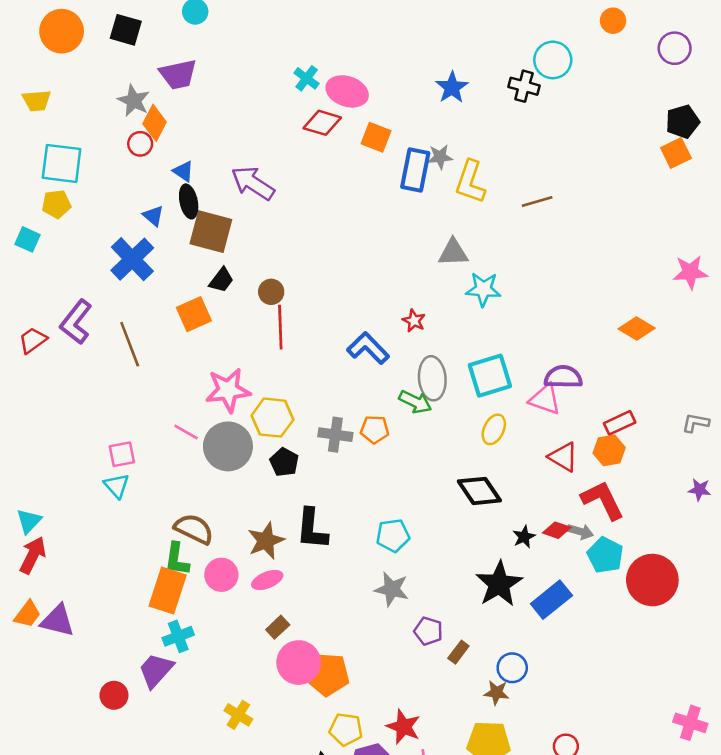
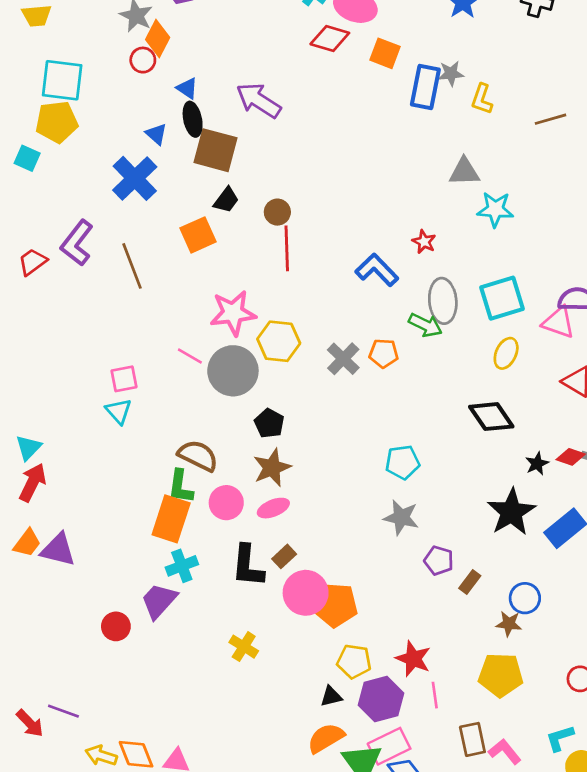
yellow L-shape: (470, 182) -> (482, 99), size x0.7
yellow pentagon: (56, 204) -> (57, 122), size x1.4
gray cross: (335, 435) -> (343, 359), turned 36
black pentagon: (284, 462) -> (269, 423), moved
black L-shape: (312, 529) -> (248, 566), moved

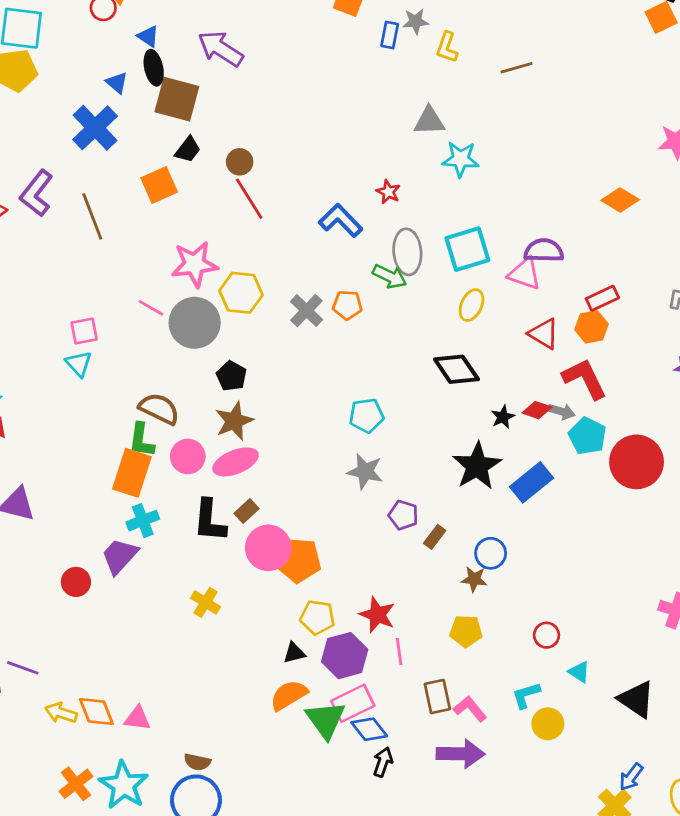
blue rectangle: (425, 87) -> (390, 35), size x0.6
red line: (287, 248) -> (249, 199), turned -30
pink ellipse: (273, 508) -> (236, 462), size x1.4
yellow pentagon: (501, 675) -> (466, 631), size x0.7

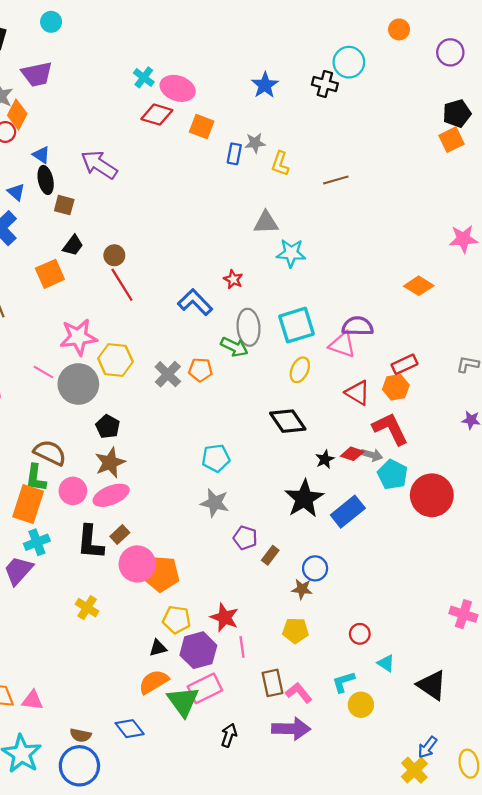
brown square: (177, 99) -> (64, 205), size x0.6
blue diamond: (369, 729) -> (130, 729), moved

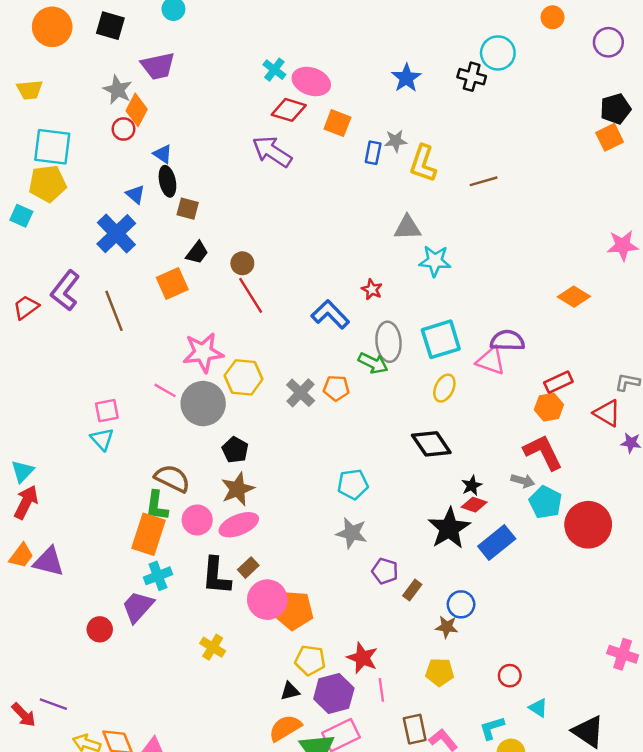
yellow L-shape: (280, 164) -> (423, 163), size x1.4
purple arrow: (99, 165) -> (272, 152), moved
red triangle: (358, 393) -> (607, 413), moved
red diamond: (352, 454) -> (474, 505), moved

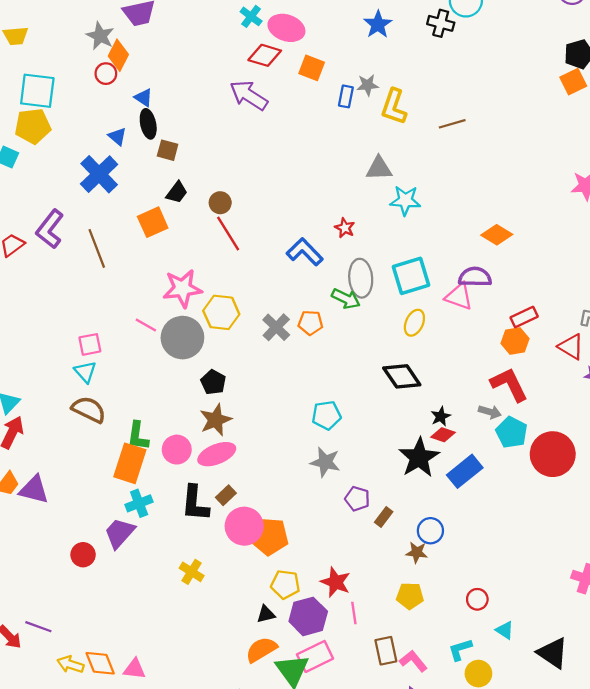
orange diamond: (574, 297) -> (497, 235), moved
brown semicircle: (172, 478) -> (89, 410), moved

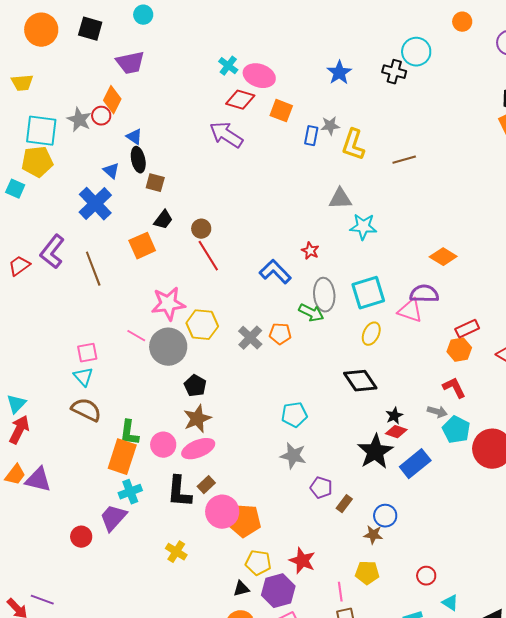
gray star: (100, 36) -> (79, 120), moved
red L-shape: (509, 384) -> (454, 388), size x0.7
pink line: (354, 613) -> (340, 592), moved

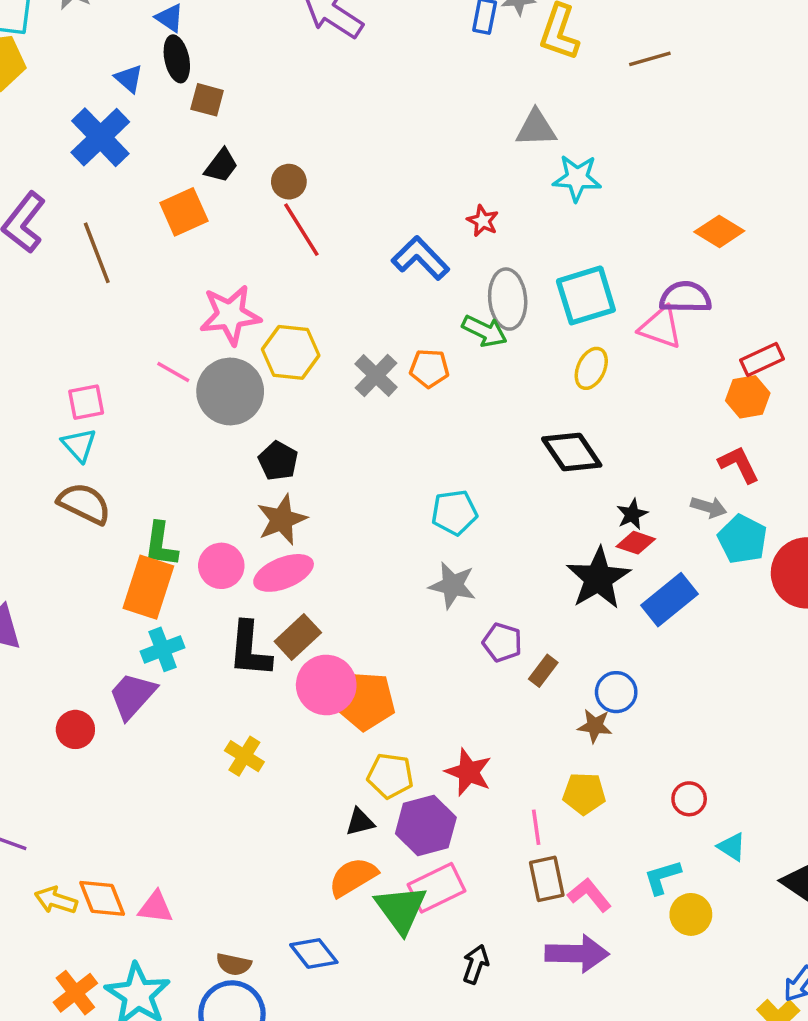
brown rectangle: (206, 485) -> (298, 637), size x1.4

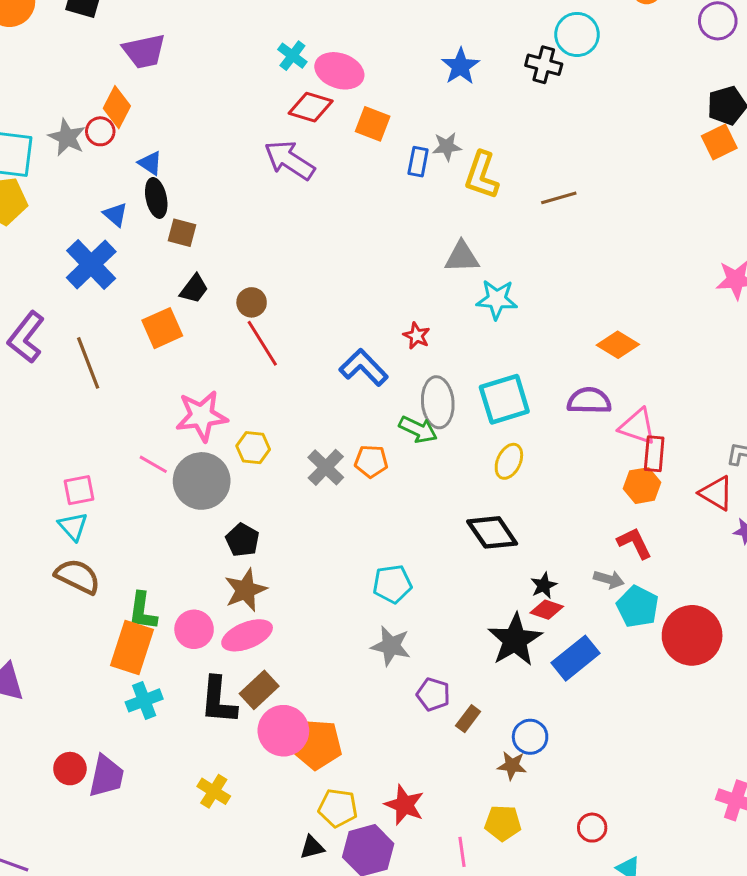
pink triangle: (661, 327) -> (638, 426), moved
yellow hexagon: (291, 352) -> (253, 448), size x0.7
red rectangle: (762, 359) -> (654, 454), turned -60
purple trapezoid: (132, 696) -> (106, 776), moved, turned 150

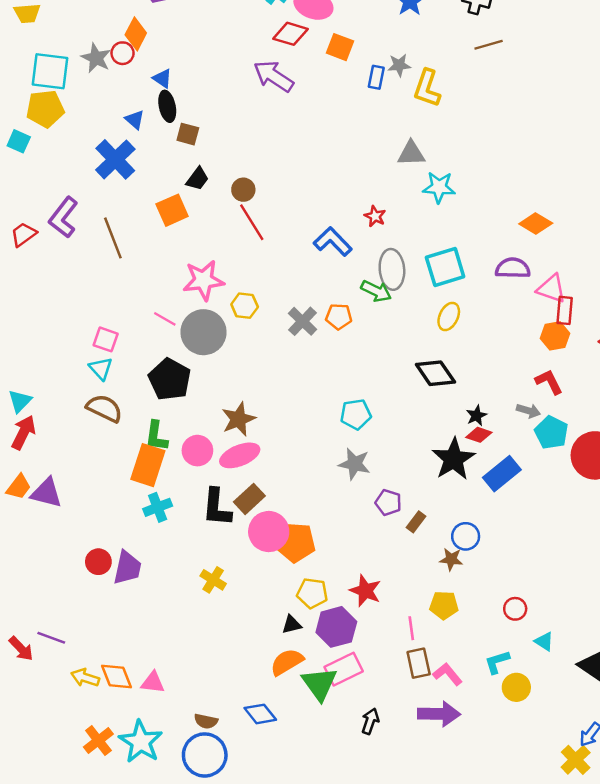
brown line: (559, 198) -> (489, 45), moved
pink square: (79, 490) -> (106, 339), turned 30
black pentagon: (242, 540) -> (170, 379), moved, size x1.6

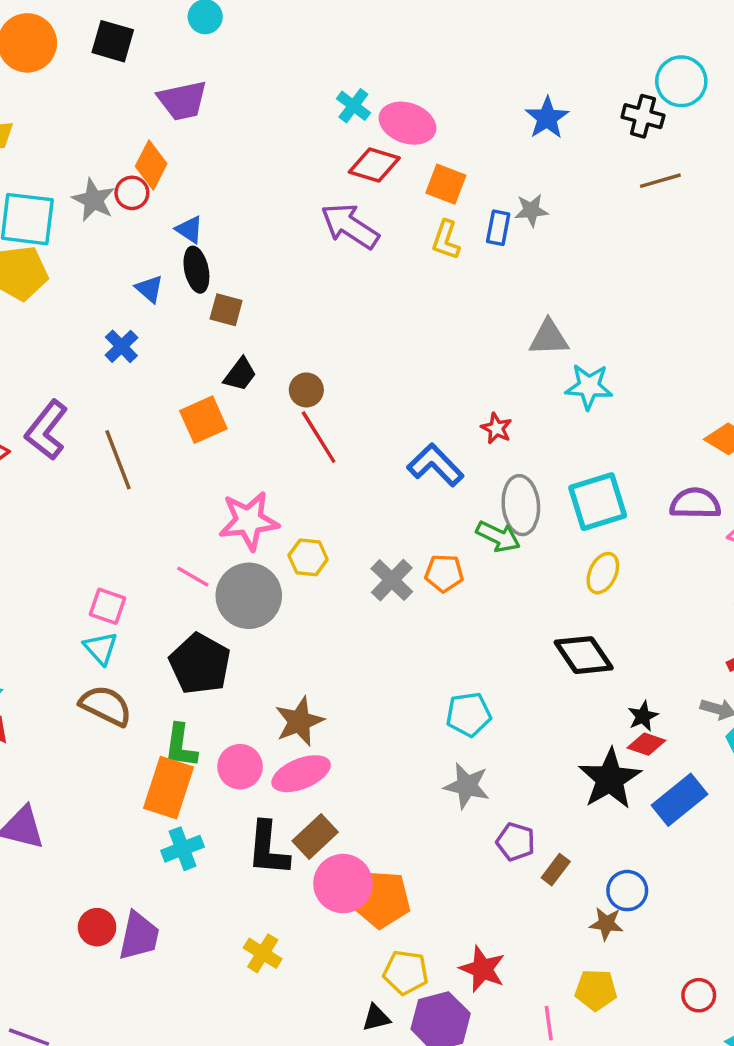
yellow L-shape: (427, 88) -> (446, 240), moved, size x0.7
blue cross: (115, 159) -> (121, 346), size x0.6

